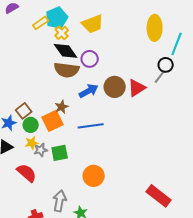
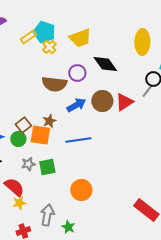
cyan pentagon: (57, 18) -> (44, 32), turned -30
black diamond: (66, 51) -> (105, 64), moved
brown square: (24, 111) -> (23, 125), moved
orange square: (53, 121) -> (40, 135), turned 35
yellow star: (32, 143) -> (19, 203), moved

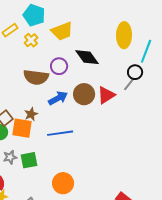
cyan pentagon: (44, 32) -> (34, 15), moved

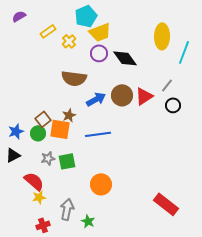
cyan pentagon: (34, 15) -> (86, 16), moved, turned 30
purple circle: (59, 66) -> (99, 53), moved
black circle: (135, 72) -> (173, 105), moved

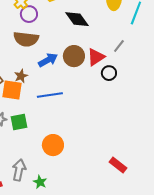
purple circle: (99, 53) -> (29, 14), moved
black circle: (173, 105) -> (109, 73), moved
red rectangle: (166, 204) -> (118, 165), size x0.7

